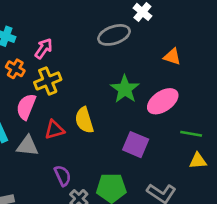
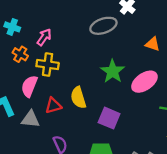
yellow cross: (48, 81) -> (48, 65), turned 30
purple square: (136, 145) -> (109, 118), moved

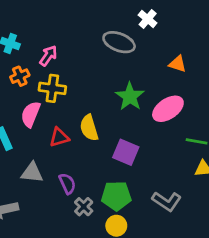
gray ellipse: (103, 26) -> (119, 42), turned 40
orange cross: (20, 54) -> (20, 76), turned 35
gray triangle: (30, 119) -> (32, 173), moved

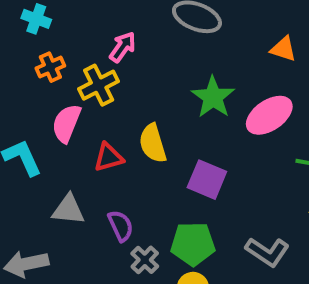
pink arrow: (48, 56) -> (123, 47), moved
yellow cross: (52, 88) -> (99, 85), turned -35

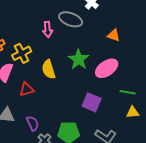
pink arrow: (123, 47) -> (48, 29), moved, turned 140
yellow semicircle: (153, 143) -> (49, 69), moved
purple square: (207, 180) -> (92, 102), moved

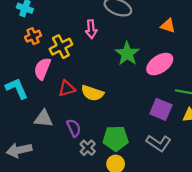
pink arrow: (48, 29) -> (91, 29), moved
yellow semicircle: (49, 69) -> (92, 93), moved, turned -54
purple square: (92, 102) -> (161, 109), moved

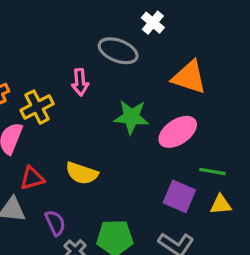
orange triangle: (168, 26) -> (189, 77), size x1.6
green star: (127, 54) -> (131, 117), turned -30
red triangle: (67, 88) -> (32, 178), moved

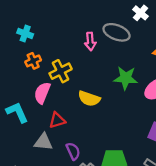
pink arrow: (80, 82) -> (90, 41), moved
yellow semicircle: (82, 173) -> (89, 99), moved

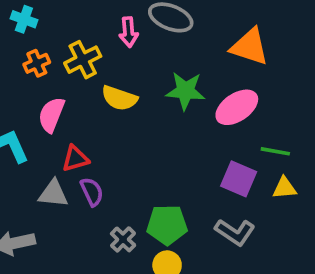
yellow cross: (61, 71) -> (83, 60), moved
yellow semicircle: (89, 99) -> (119, 98), moved
purple semicircle: (73, 151) -> (92, 192), moved

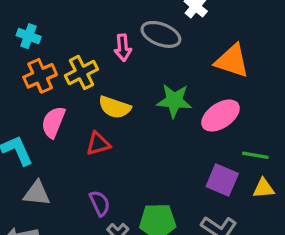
orange cross: (37, 63) -> (40, 76), size x1.4
red triangle: (75, 159) -> (98, 144), moved
purple semicircle: (92, 192) -> (100, 203), moved
gray triangle: (53, 194) -> (37, 193), moved

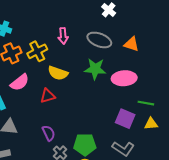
gray ellipse: (161, 34) -> (99, 40), moved
orange triangle: (232, 61) -> (131, 44), size x0.7
pink ellipse: (221, 116) -> (124, 78), turned 30
pink semicircle: (53, 122) -> (20, 82), turned -150

